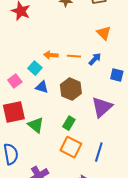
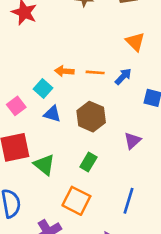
purple triangle: (102, 107) -> (133, 141), size x0.6
orange square: (71, 147) -> (76, 201), moved

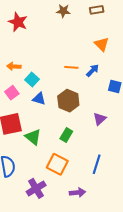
orange arrow: (64, 71) -> (14, 66), moved

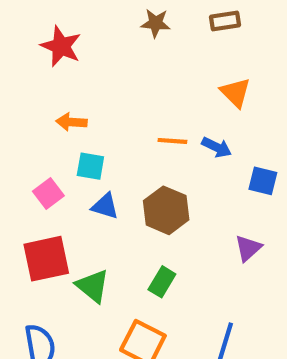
orange arrow: (14, 66) -> (71, 122), moved
blue arrow: (93, 70) -> (217, 147), turned 72
cyan square: (32, 80) -> (90, 166), turned -32
purple triangle: (100, 119) -> (248, 248), moved

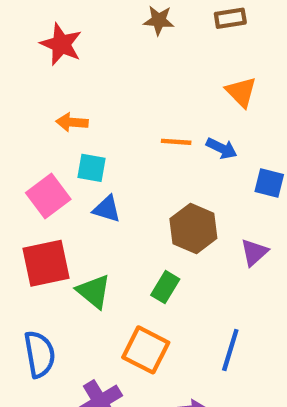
pink square: (48, 193) -> (48, 196), size x1.4
brown hexagon: (166, 210) -> (193, 229), moved

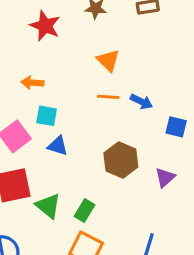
red star: (61, 44) -> (45, 26), moved
orange triangle: (241, 92) -> (108, 61), moved
green rectangle: (165, 287) -> (85, 211), moved

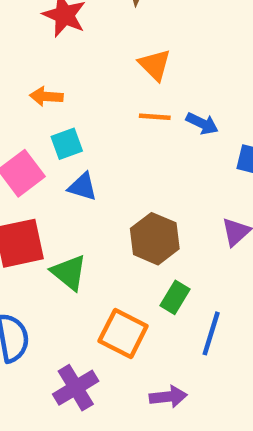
cyan square: (47, 116) -> (67, 144), turned -30
brown hexagon: (121, 160) -> (155, 239), moved
green rectangle: (85, 211) -> (175, 297), moved

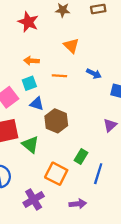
orange arrow: (46, 96) -> (31, 61), moved
orange line: (155, 117) -> (59, 76), moved
brown hexagon: (155, 239) -> (56, 121), moved

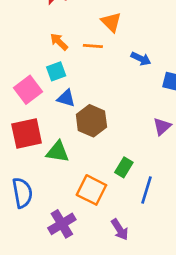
orange arrow: (31, 61) -> (59, 42), turned 40
orange line: (59, 76) -> (93, 46), moved
green triangle: (30, 145) -> (58, 152), turned -30
purple arrow: (78, 204) -> (120, 229), turned 63

